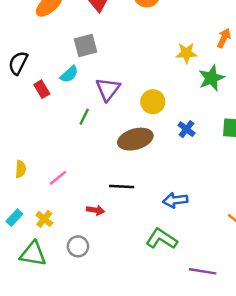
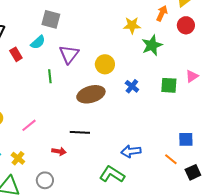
gray square: (85, 46) -> (51, 19), turned 30
green line: (84, 117) -> (50, 76), turned -32
blue arrow: (175, 200) -> (131, 151), moved

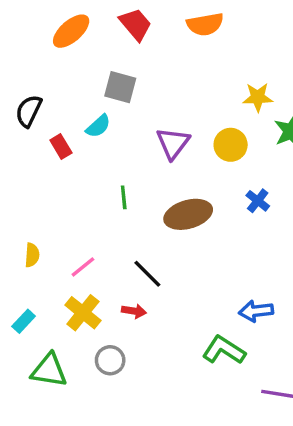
purple triangle: (69, 54) -> (173, 143), moved
yellow circle: (105, 64) -> (231, 145), moved
green line: (50, 76) -> (124, 197), moved
black line: (80, 132) -> (147, 274), moved, turned 42
yellow cross: (18, 158) -> (83, 313), moved, size x1.5

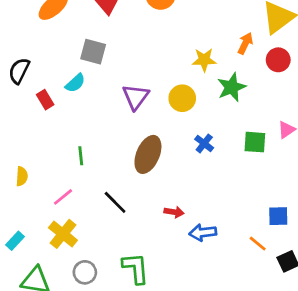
green line: (124, 197) -> (81, 156), moved
brown ellipse: (188, 214) -> (148, 154), turned -51
yellow semicircle: (32, 255) -> (22, 176), moved
red arrow: (134, 311) -> (174, 212), moved
green L-shape: (224, 350) -> (136, 268), moved, turned 52

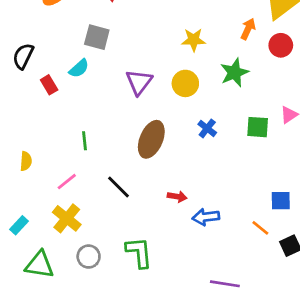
yellow star: (204, 60) -> (194, 40), moved

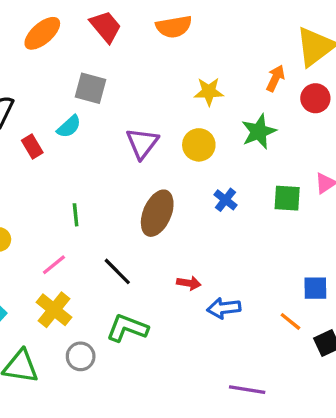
green L-shape: (139, 252) -> (127, 328), moved, turned -64

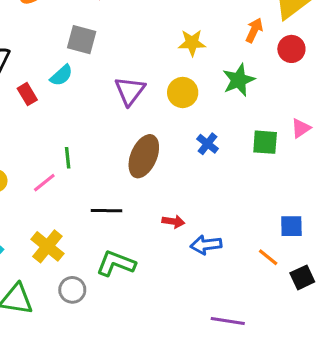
pink line: (54, 265) -> (44, 183), moved
black line: (117, 271) -> (107, 211), turned -44

